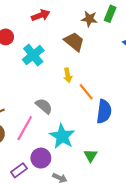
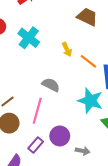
brown trapezoid: (74, 42) -> (87, 17), moved
cyan star: (62, 136) -> (90, 101), moved
purple rectangle: (19, 170) -> (36, 145), moved

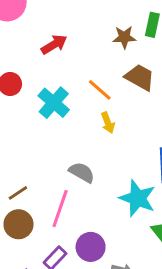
orange line: (88, 61) -> (100, 90), moved

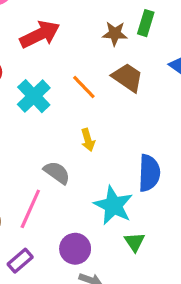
red arrow: (54, 44) -> (40, 34), size x1.4
yellow arrow: (108, 123) -> (88, 140), moved
purple circle: (91, 247) -> (75, 249), moved

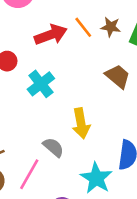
brown star: (115, 34) -> (111, 27), moved
orange line: (84, 87) -> (83, 27), moved
yellow arrow: (88, 140) -> (81, 123), size x1.6

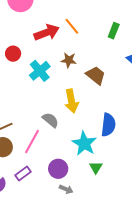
brown star: (111, 27) -> (69, 60), moved
brown trapezoid: (118, 76) -> (96, 75), moved

